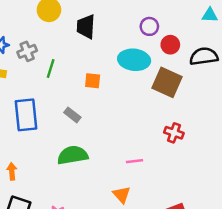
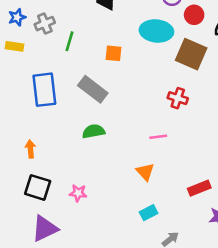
gray rectangle: (72, 115) -> (93, 89), size x1.6
red cross: (174, 133) -> (178, 98), moved
green semicircle: (73, 155) -> (94, 131), size x0.7

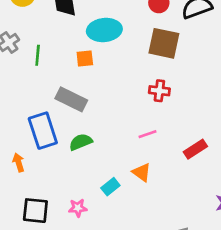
cyan ellipse: (156, 31) -> (104, 30), moved
blue rectangle: (44, 90) -> (43, 131), moved
orange arrow: (30, 149) -> (18, 162), moved
red rectangle: (199, 188) -> (195, 149), moved
cyan rectangle: (149, 213) -> (110, 187), moved

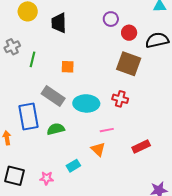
cyan ellipse: (104, 30) -> (86, 103), moved
orange triangle: (142, 172) -> (98, 149), moved

